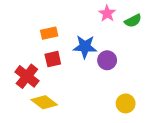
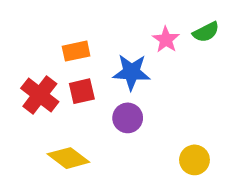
pink star: (107, 13) -> (166, 40), moved
purple circle: (107, 60) -> (128, 118), moved
red cross: (27, 76) -> (40, 95), moved

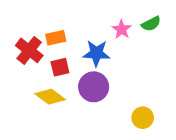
red cross: (40, 95) -> (29, 50), moved
purple circle: (128, 118) -> (94, 87), size x1.4
yellow diamond: (68, 158) -> (50, 97), moved

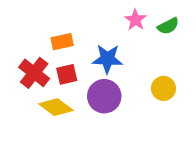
pink star: (122, 29) -> (135, 20), moved
red cross: (29, 50) -> (34, 73), moved
yellow circle: (143, 118) -> (163, 88), moved

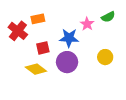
pink star: (135, 20) -> (87, 24), moved
orange rectangle: (62, 42) -> (38, 19), moved
red cross: (34, 73) -> (18, 31), moved

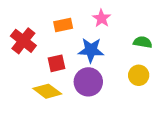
green semicircle: (108, 17) -> (143, 42), moved, turned -144
orange rectangle: (38, 19) -> (63, 25), moved
pink star: (87, 24) -> (102, 18), moved

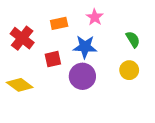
green semicircle: (143, 42) -> (133, 39), turned 49
yellow diamond: (47, 91) -> (20, 85), moved

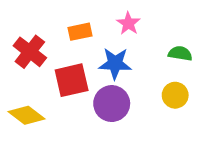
green semicircle: (133, 39) -> (180, 53), turned -49
red square: (53, 59) -> (72, 80), size x1.5

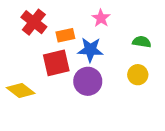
orange rectangle: (80, 32) -> (65, 35), moved
red cross: (30, 52) -> (34, 22), moved

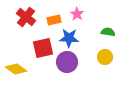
orange rectangle: (65, 35) -> (54, 20), moved

